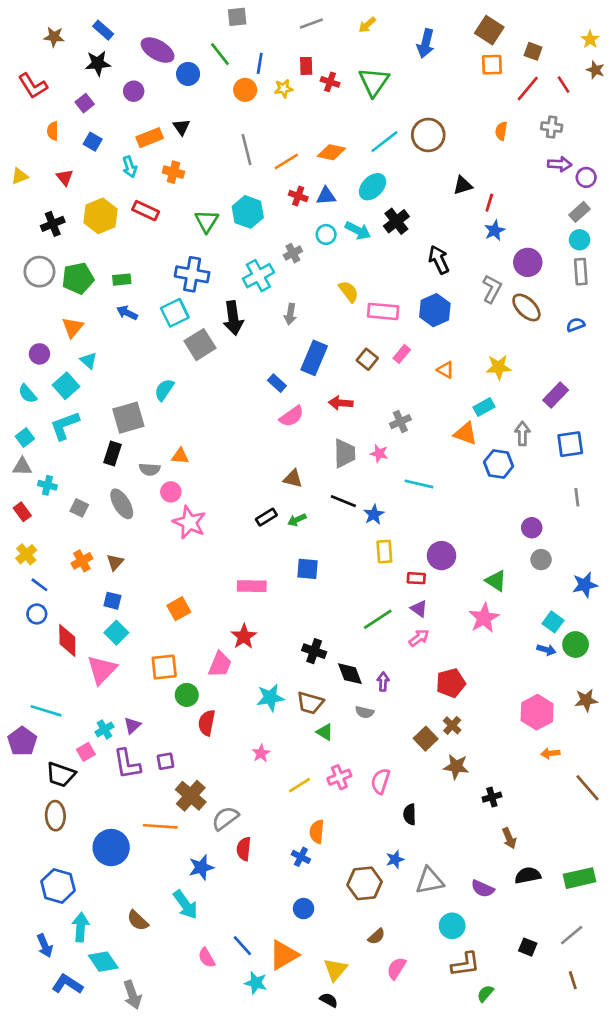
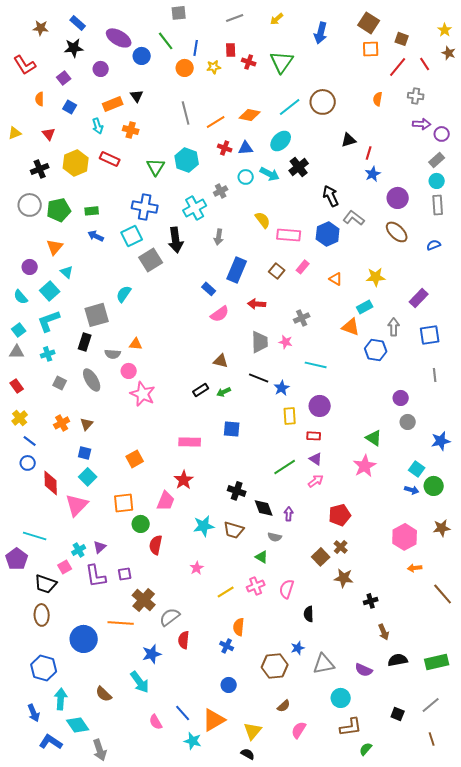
gray L-shape: (492, 289) -> (354, 218), moved, turned -80
cyan cross: (47, 485) -> (48, 354), moved, turned -32
purple circle: (442, 556) -> (320, 406), moved
green triangle: (325, 732) -> (262, 557), moved

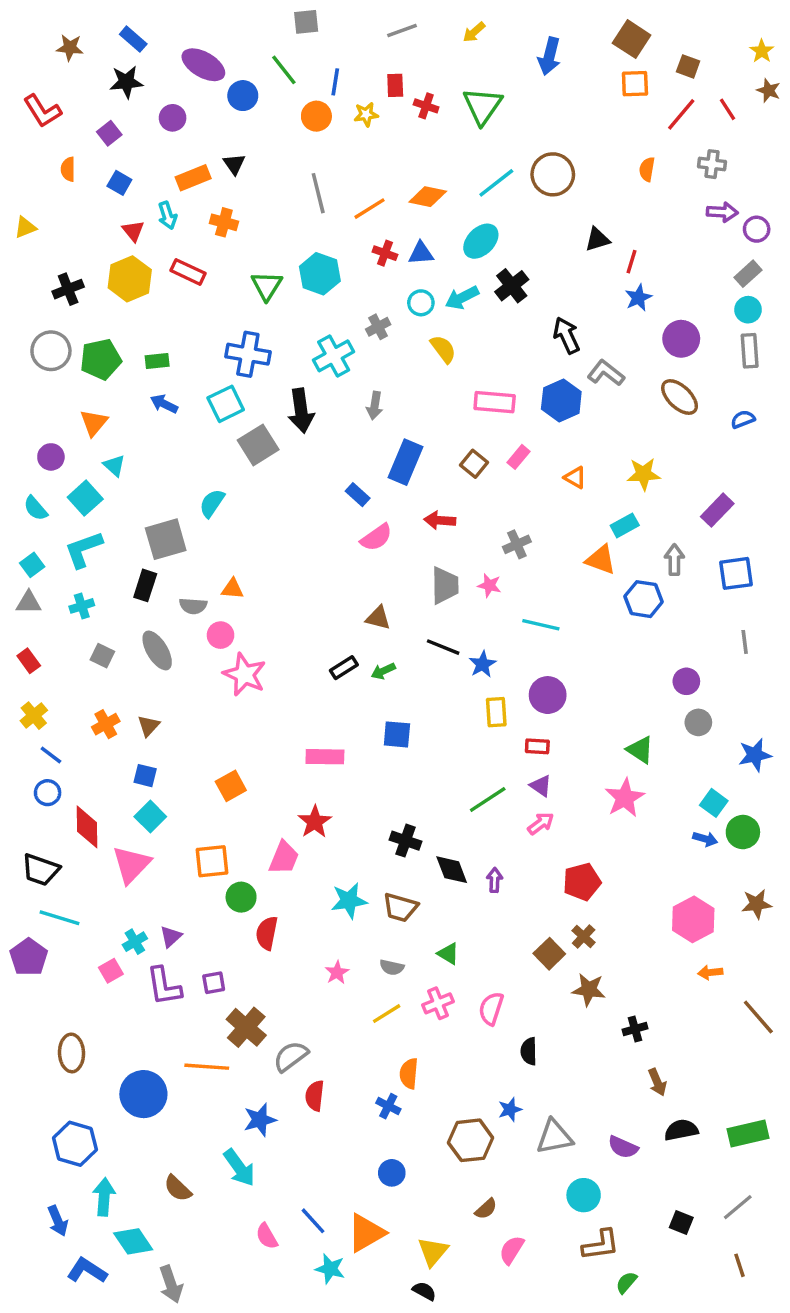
red triangle: (49, 134) -> (133, 231), moved
cyan arrow: (270, 174) -> (462, 298), turned 126
yellow semicircle: (263, 220) -> (443, 349), moved
gray semicircle: (275, 537) -> (392, 967), moved
black trapezoid: (46, 584) -> (41, 870), moved

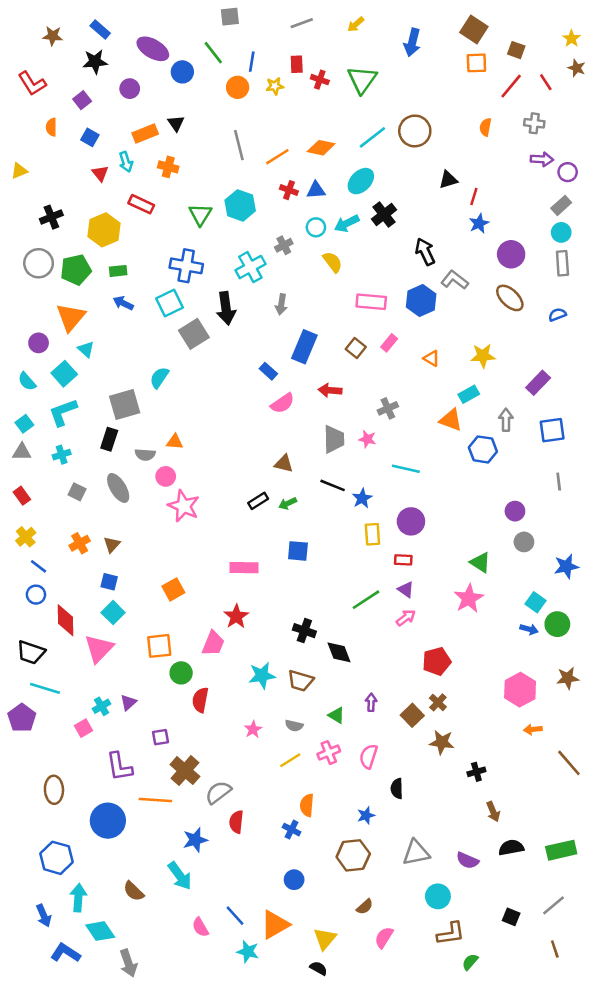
yellow hexagon: (130, 279) -> (104, 230), moved
orange triangle: (94, 423) -> (71, 317), size x1.4
purple arrow: (495, 880) -> (371, 702), moved
purple L-shape: (164, 986) -> (119, 767), moved
blue star: (510, 1109) -> (366, 815), moved

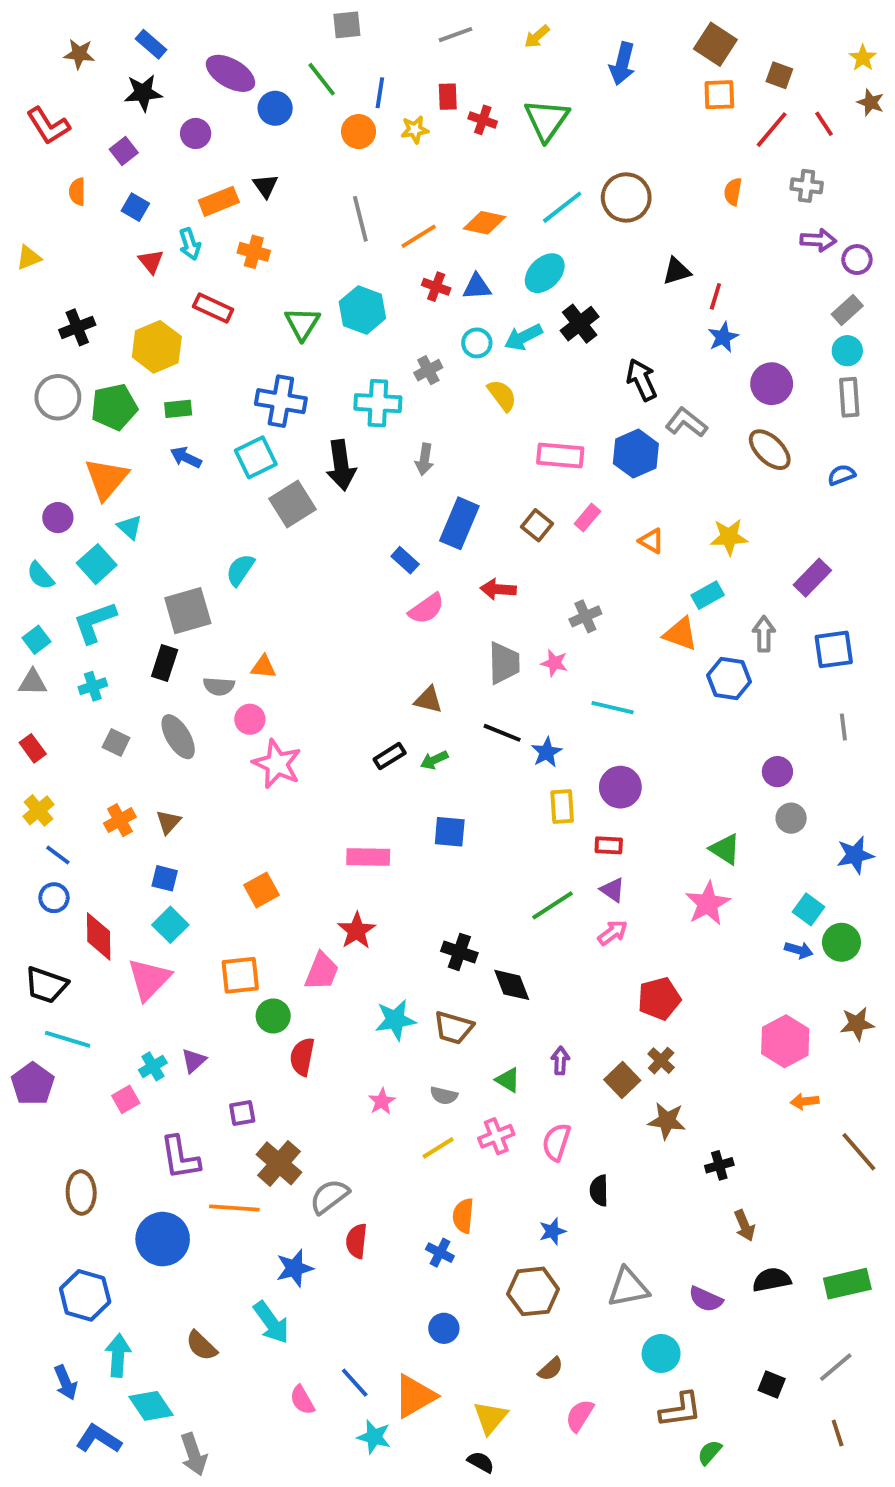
cyan cross: (250, 267) -> (378, 403), turned 32

